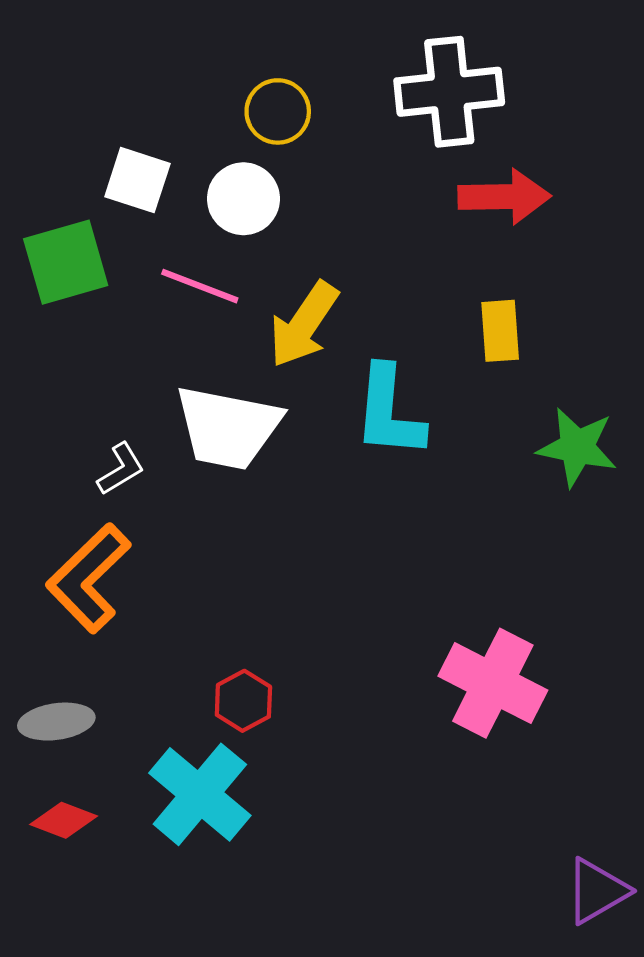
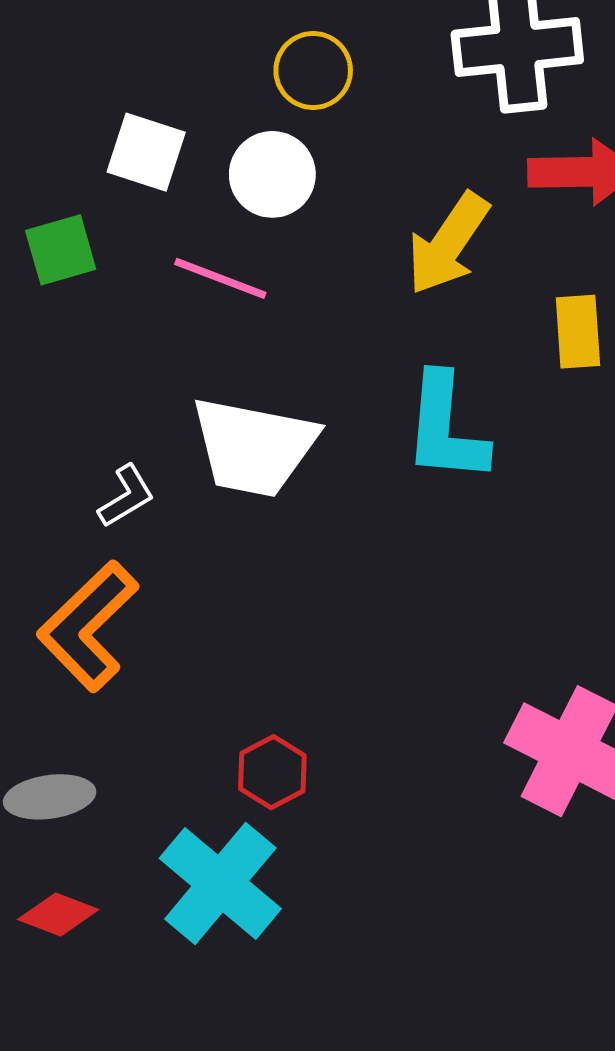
green square: (66, 262) -> (61, 250), size x0.7
yellow arrow: (304, 325) -> (448, 244), moved

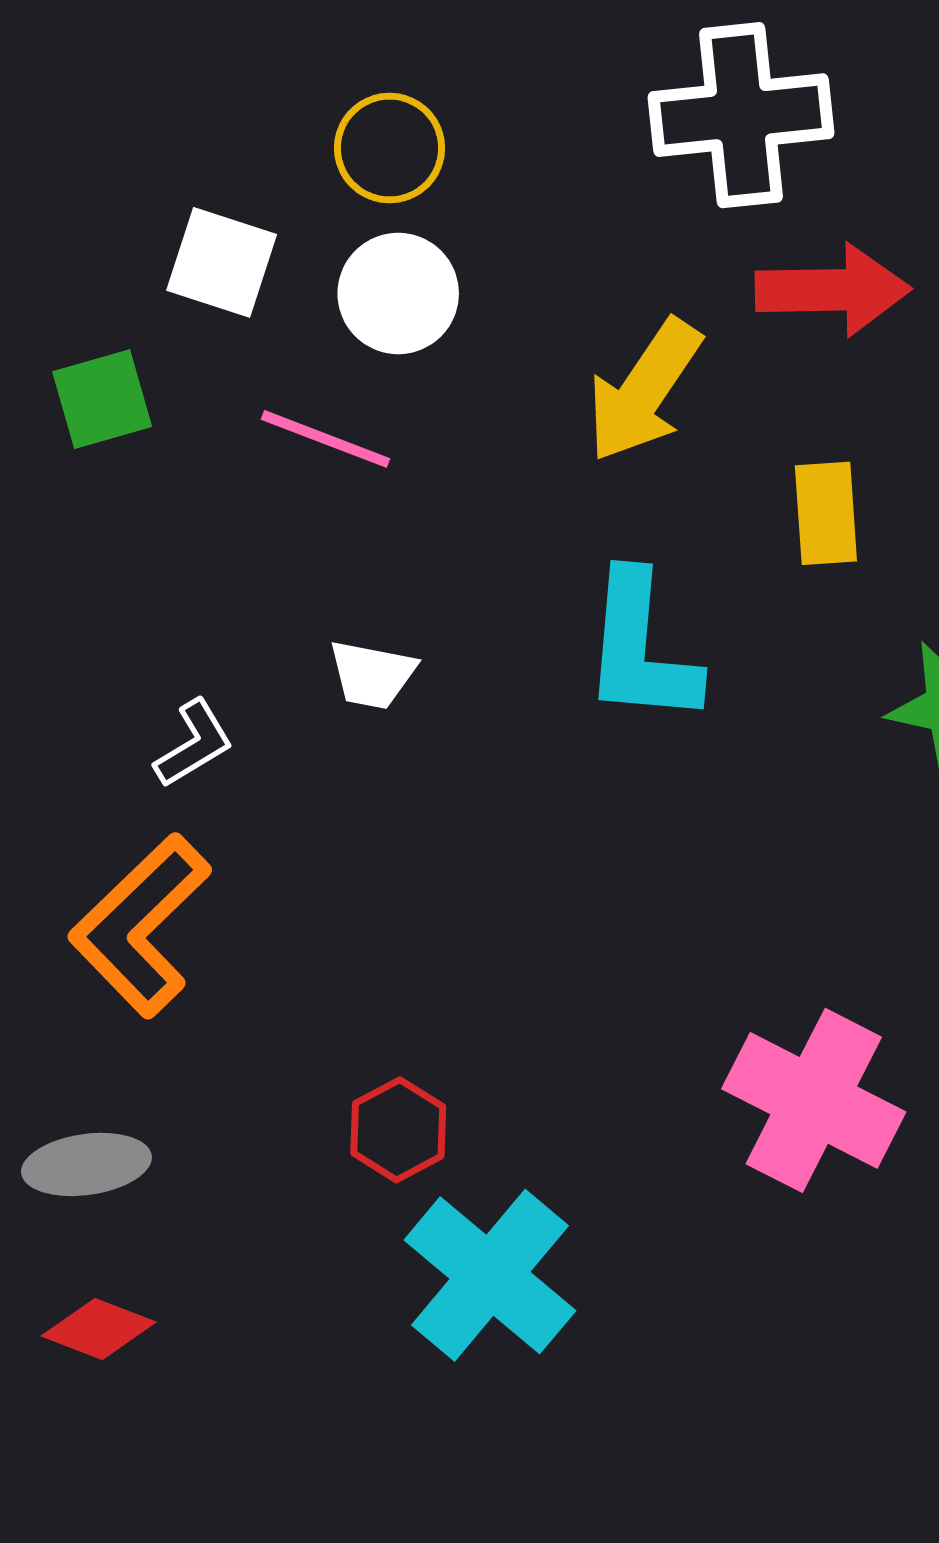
yellow circle: (313, 70) -> (390, 148), moved
white trapezoid: (254, 447) -> (372, 674), size x0.5
cyan cross: (220, 884) -> (490, 1275), moved

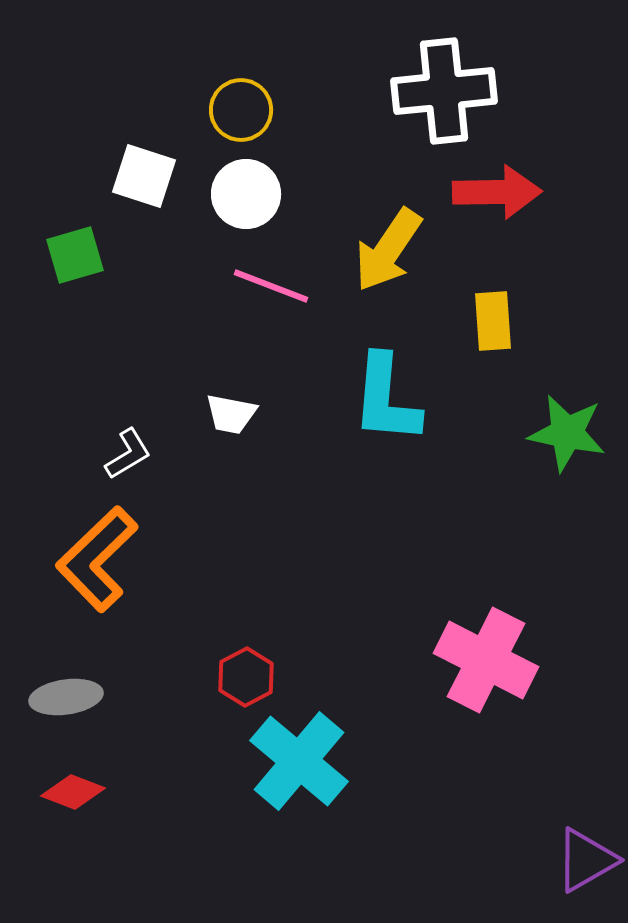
pink line: (325, 439) -> (271, 286), moved

